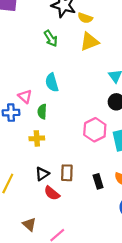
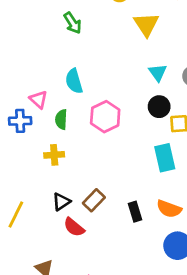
yellow triangle: (89, 42) -> (146, 24), moved, turned -42
pink hexagon: (95, 130) -> (105, 117), moved
brown rectangle: (67, 173) -> (94, 200), turned 42

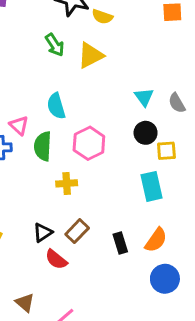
yellow triangle: (146, 24) -> (90, 55), moved, turned 36
green semicircle: (61, 119) -> (43, 146), size x1.4
yellow cross: (54, 155) -> (67, 183), moved
orange semicircle: (169, 209) -> (156, 240), turned -75

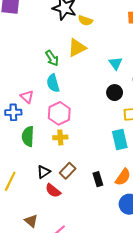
green arrow: (55, 45) -> (52, 58), moved
cyan triangle: (144, 97) -> (116, 63), moved
black circle: (146, 133) -> (115, 93), moved
pink hexagon: (89, 143) -> (59, 113), moved
green semicircle: (43, 146) -> (28, 136), moved

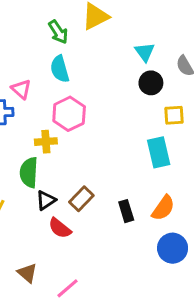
cyan triangle: (116, 63) -> (145, 52), moved
green semicircle: (28, 136) -> (29, 172), moved
yellow cross: (60, 137) -> (46, 142), moved

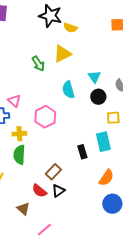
cyan semicircle: (60, 69) -> (68, 90), moved
yellow cross: (46, 142) -> (19, 134), moved
black triangle: (46, 200) -> (58, 191), moved
black rectangle: (126, 211) -> (82, 152), moved
brown triangle: (27, 273) -> (23, 209), moved

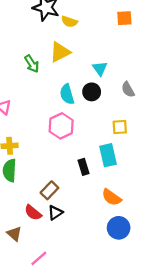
cyan triangle: (94, 77) -> (100, 68), moved
black circle: (98, 97) -> (92, 92), moved
pink hexagon: (45, 117) -> (61, 126), moved
orange semicircle: (106, 178) -> (112, 197), turned 90

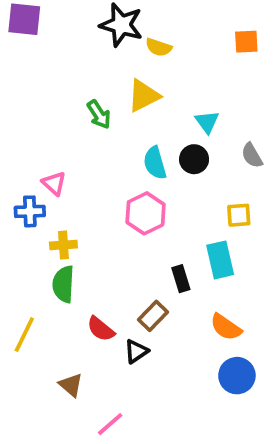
brown rectangle: (49, 190) -> (153, 316), moved
red semicircle: (33, 213) -> (101, 329), moved

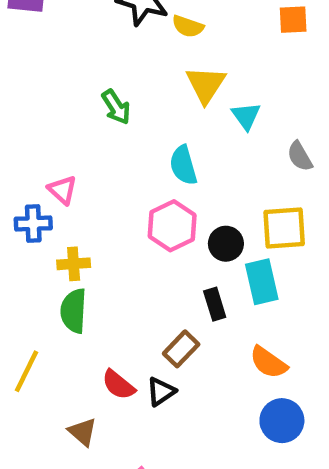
yellow triangle: (144, 96) -> (206, 85), moved, turned -30
black circle: (194, 159) -> (226, 244), moved
yellow square: (239, 215) -> (284, 228), size x1.5
red semicircle: (101, 329) -> (118, 385), moved

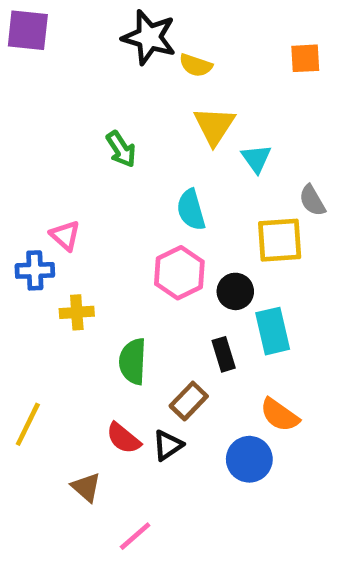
yellow square: (284, 228) -> (280, 240), moved
green semicircle: (74, 311) -> (133, 361), moved
blue circle: (282, 421) -> (249, 459), moved

